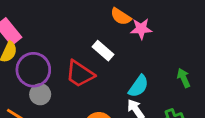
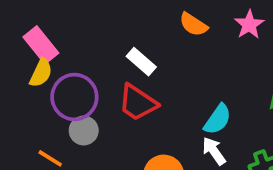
pink star: (141, 29) -> (249, 25), moved, turned -30
white rectangle: (103, 51) -> (141, 62), moved

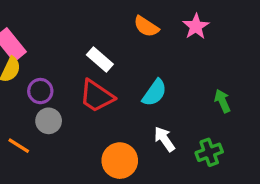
purple circle: (74, 97) -> (40, 91), size x0.6
cyan semicircle: (218, 119) -> (155, 93), moved

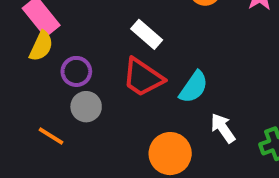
cyan semicircle: (155, 93) -> (194, 87), moved

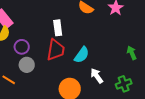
white rectangle: (147, 34) -> (58, 28), turned 42
red trapezoid: (143, 77) -> (56, 50), turned -115

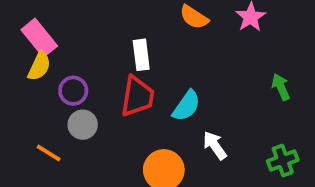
green arrow: (132, 53) -> (281, 87), moved
green cross: (124, 84) -> (283, 161), moved

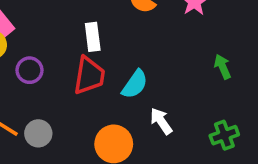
gray circle: (83, 125) -> (38, 133), moved

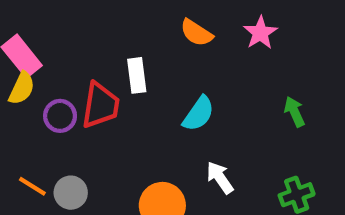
red trapezoid: (89, 75) -> (101, 105), moved
cyan semicircle: (135, 84) -> (199, 114), moved

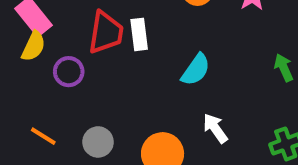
red trapezoid: (101, 105) -> (106, 33), moved
gray circle: (71, 193) -> (98, 142), moved

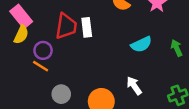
cyan semicircle: (196, 70) -> (141, 44), moved, turned 30
orange line: (43, 136) -> (41, 66), moved

